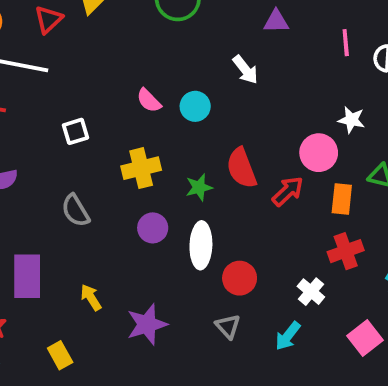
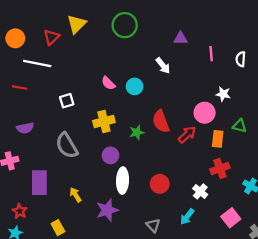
pink line: (346, 43) -> (211, 54), moved
gray semicircle: (75, 211) -> (67, 146), size x1.4
white ellipse: (201, 245) -> (123, 181), moved
gray triangle: (228, 326) -> (153, 225), moved

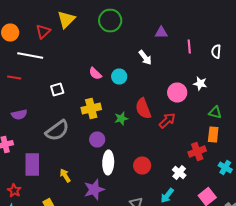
pink circle: (205, 113) -> (177, 92), moved
orange rectangle: (218, 139) -> (213, 134), moved
gray semicircle: (67, 146) -> (57, 130), turned -95

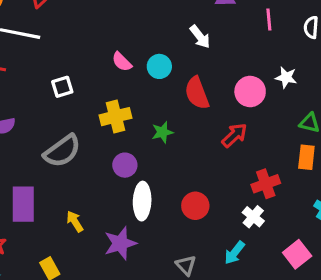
red semicircle: (143, 108) -> (197, 93), moved
red cross: (197, 152) -> (266, 184), moved

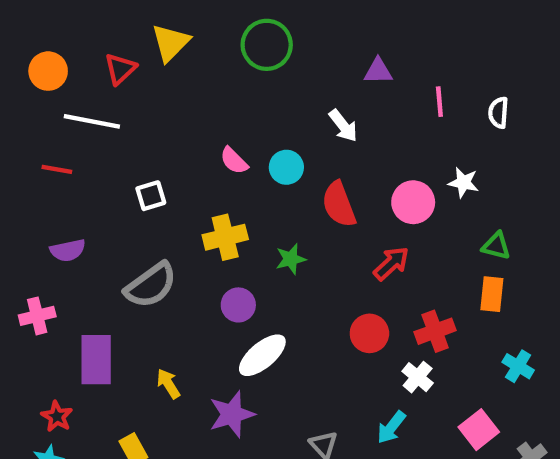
white ellipse: (142, 201) -> (262, 355), turned 48
red circle: (195, 206) -> (369, 333), moved

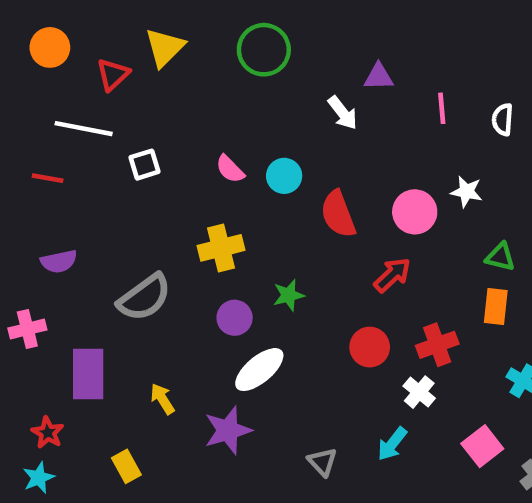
orange circle: (48, 71) -> (50, 47), moved
white arrow: (343, 126) -> (343, 113), moved
white square: (151, 196) -> (144, 165), moved
green star: (291, 259) -> (289, 295), moved

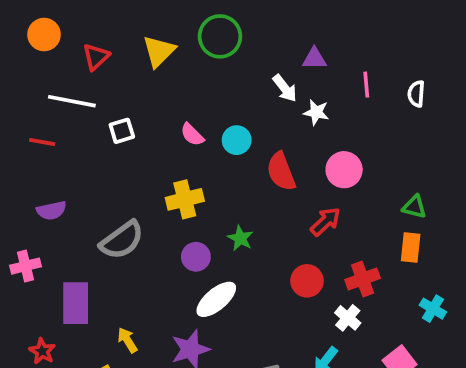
yellow triangle: (165, 47) -> (159, 51), moved
white star: (467, 192) -> (316, 112), moved
green star: (289, 295) -> (240, 238), turned -30
yellow arrow: (162, 399) -> (127, 340), moved

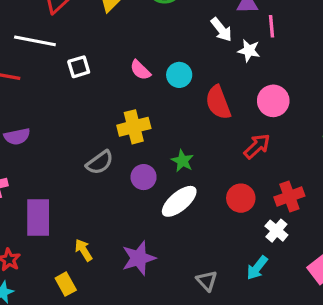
pink line: (366, 85) -> (272, 26), moved
gray semicircle: (122, 240) -> (100, 162), moved, size x0.7
white ellipse: (216, 299) -> (179, 201), moved

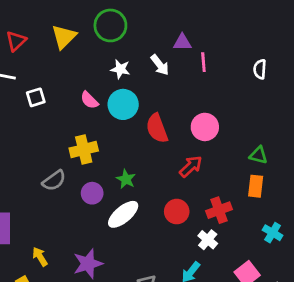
white star: (249, 51) -> (120, 69), moved
cyan circle: (179, 75) -> (123, 104), size x1.4

